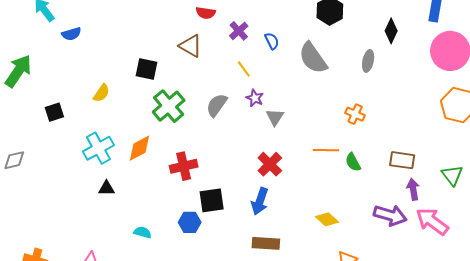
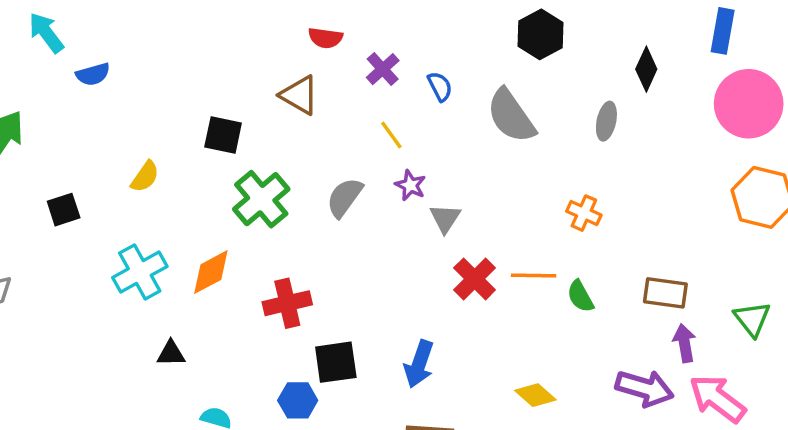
red cross: (270, 164) -> (475, 279), moved
black triangle: (106, 188) -> (171, 354), moved

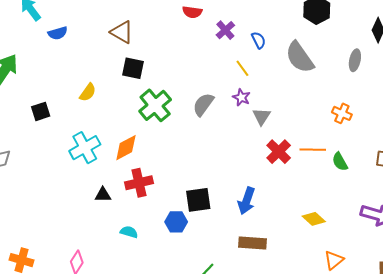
brown triangle: (299, 95) -> (122, 32), moved
yellow line: (391, 135) -> (242, 68), moved
red cross: (287, 303) -> (139, 183), moved

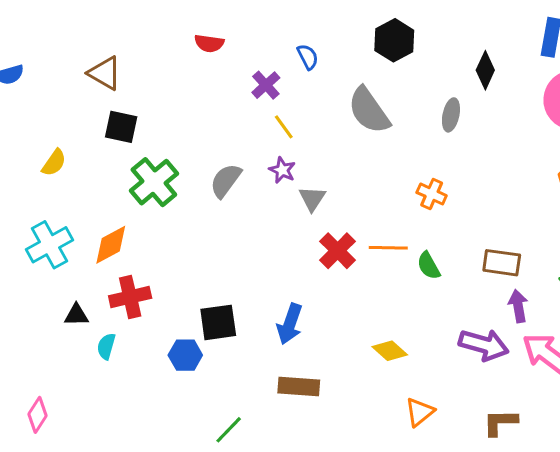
purple cross: (225, 30) -> (266, 85), moved
blue semicircle: (259, 40) -> (308, 57), moved
cyan semicircle: (129, 232) -> (106, 346), moved, turned -90

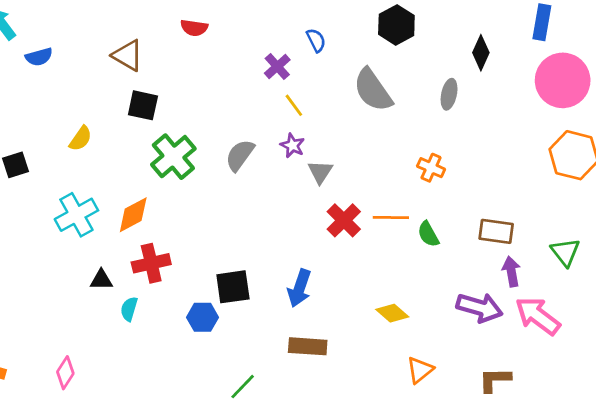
red semicircle: (209, 43) -> (194, 28), moved

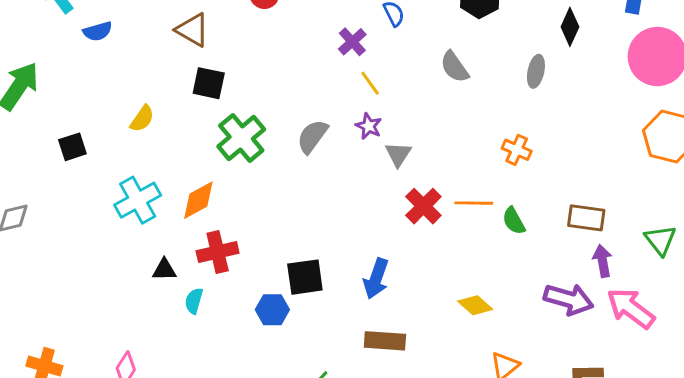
gray semicircle: (373, 90) -> (455, 67), size x0.7

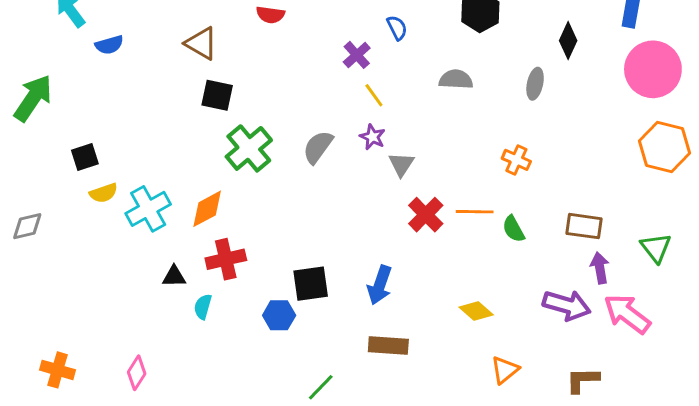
gray semicircle: (455, 67) -> (456, 79), turned 128
yellow semicircle: (142, 119) -> (104, 193), moved, turned 36

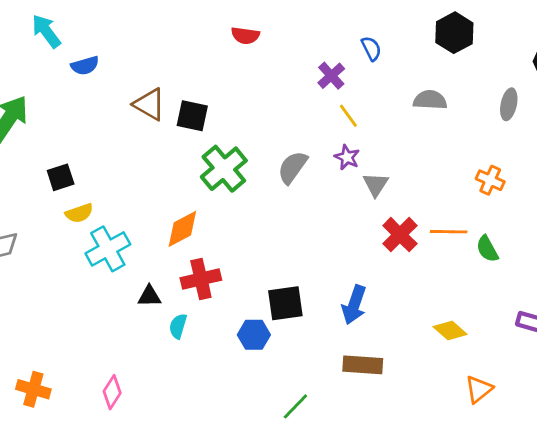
brown triangle: (201, 43) -> (149, 104), moved
cyan cross: (148, 209) -> (108, 249), moved

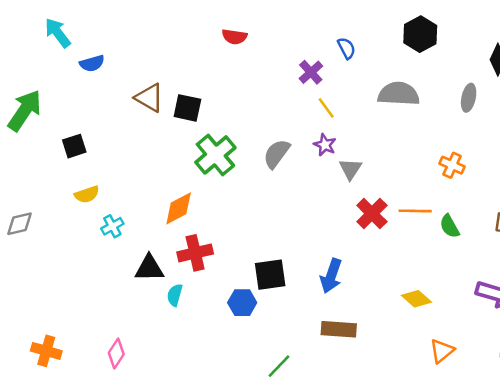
gray semicircle: (430, 100) -> (399, 94), size x1.4
black square: (61, 177) -> (74, 146), moved
cyan cross: (108, 249) -> (112, 226), size x0.6
black triangle: (149, 296) -> (149, 268), size x1.4

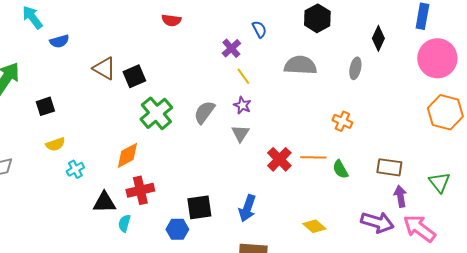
black square: (187, 108) -> (134, 76), turned -35
gray triangle: (350, 169) -> (240, 133), moved

